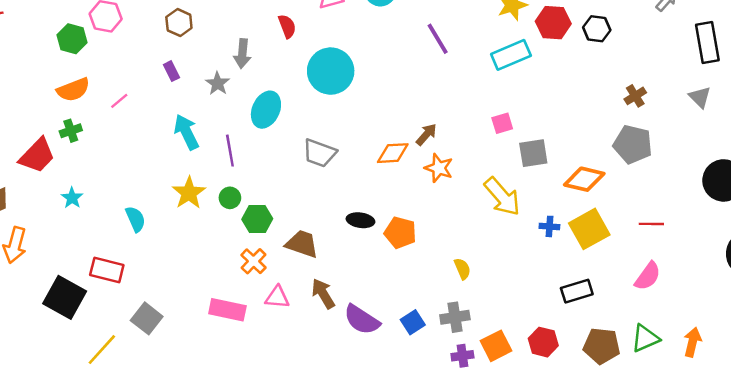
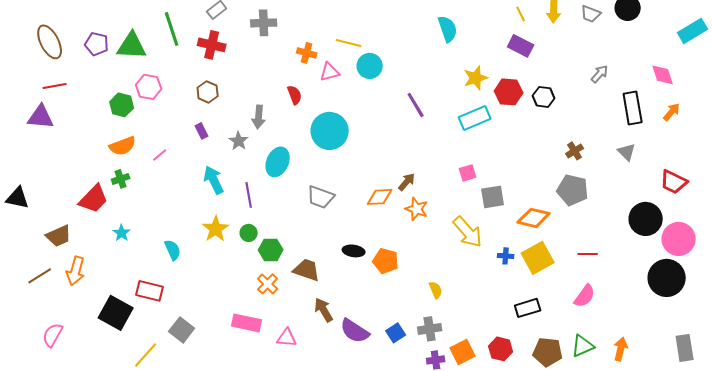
pink triangle: (277, 297) -> (287, 338), moved

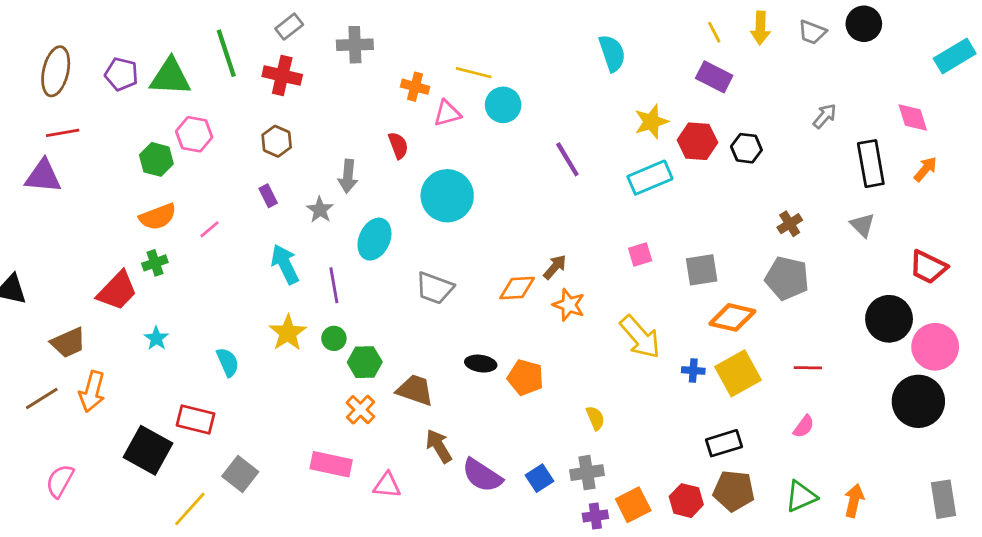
brown ellipse: (50, 42) -> (56, 71), turned 40
gray square: (493, 197) -> (702, 270), moved
pink semicircle: (585, 296) -> (804, 426), size x0.7
brown pentagon: (548, 352) -> (734, 491), moved

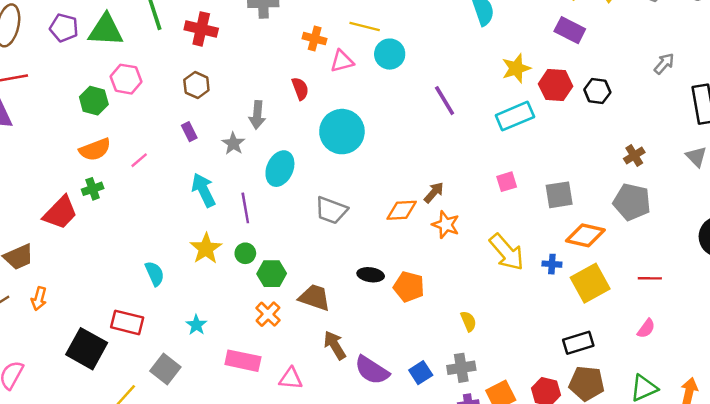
cyan star: (156, 338) -> (196, 325), moved
blue cross: (693, 371) -> (552, 264), moved
orange arrow: (92, 391) -> (39, 299), size x0.7

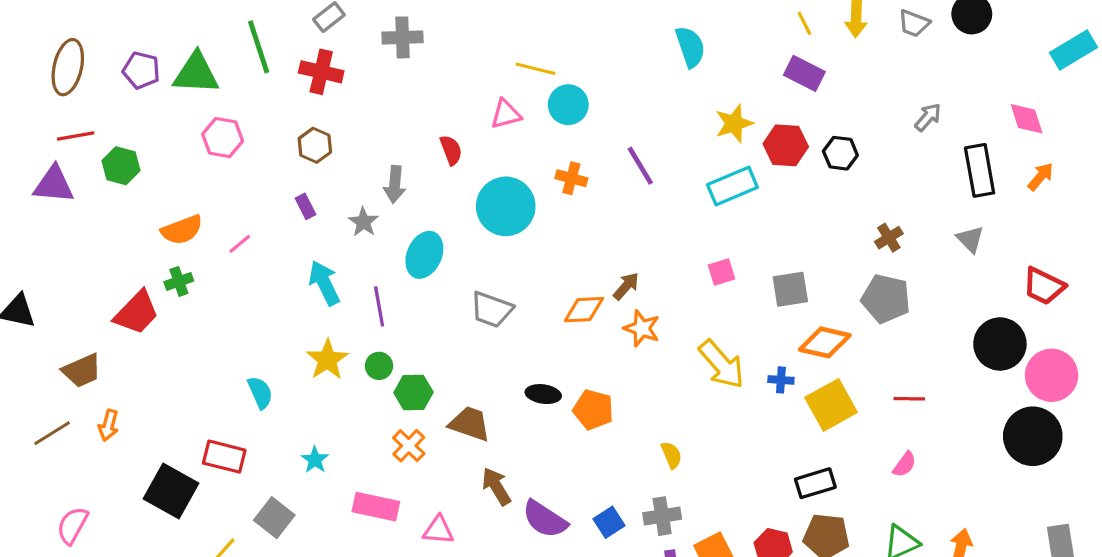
orange cross: (315, 39) -> (571, 178), moved
green hexagon: (94, 101) -> (121, 166), moved

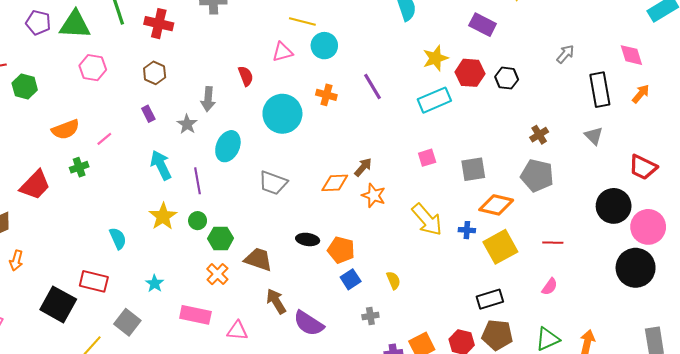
green cross: (179, 281) -> (79, 167), moved
gray cross: (662, 516) -> (370, 316), moved, size x0.7
blue square: (609, 522) -> (351, 279), moved

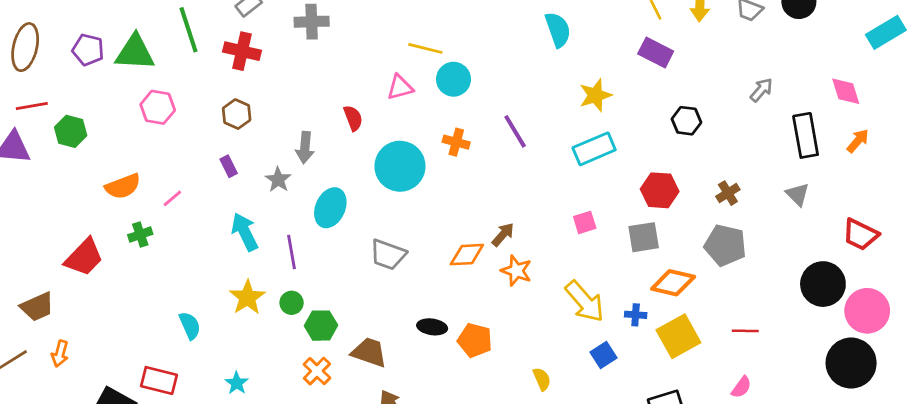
red hexagon: (470, 73) -> (660, 190), moved
blue square: (351, 279) -> (603, 355), moved

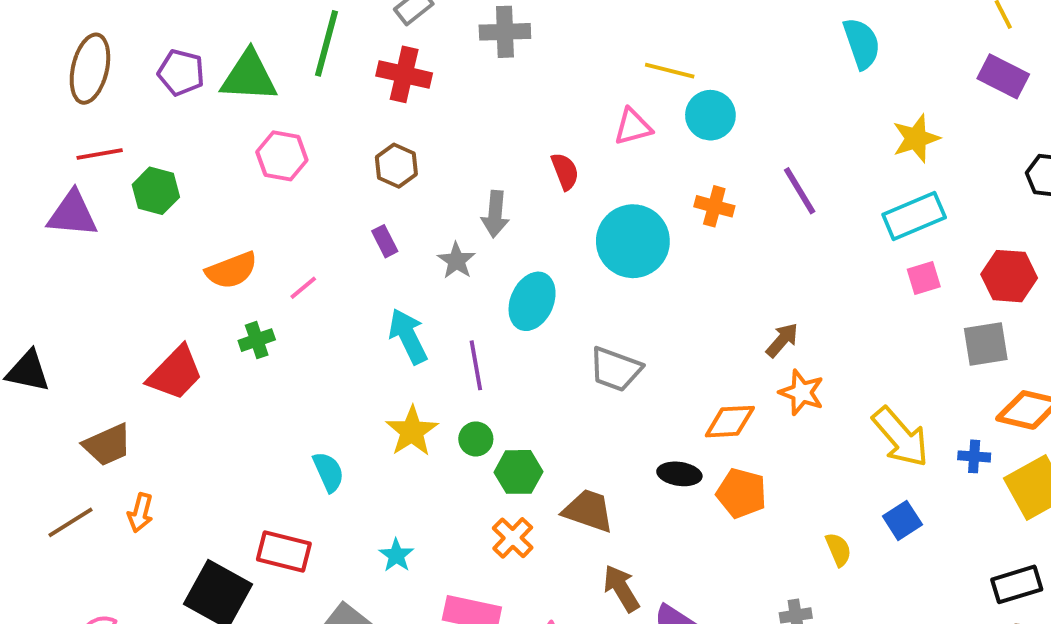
green line: (188, 30) -> (327, 43), turned 33
pink square: (585, 222) -> (924, 278), moved
orange diamond: (467, 255) -> (730, 422), moved
blue square: (603, 355) -> (902, 520), moved

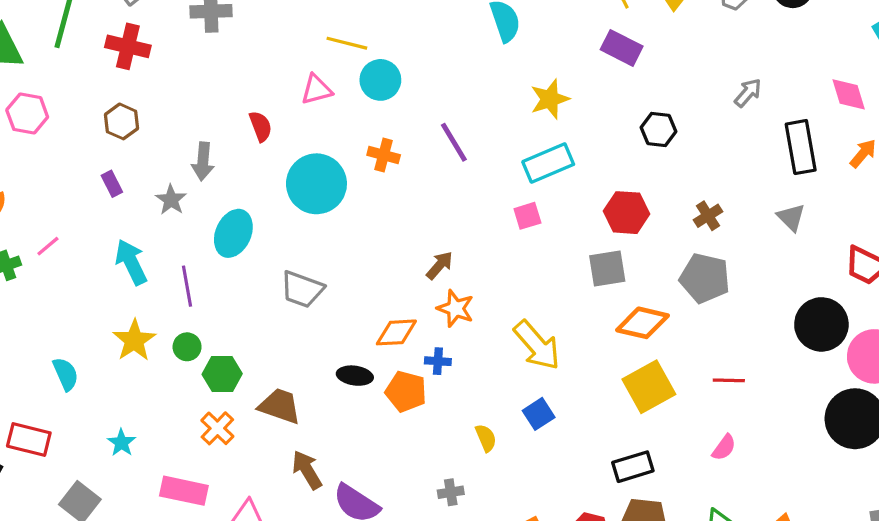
pink square: (924, 278) -> (527, 216), moved
pink line: (303, 288) -> (48, 246), moved
blue cross: (974, 456) -> (438, 361), moved

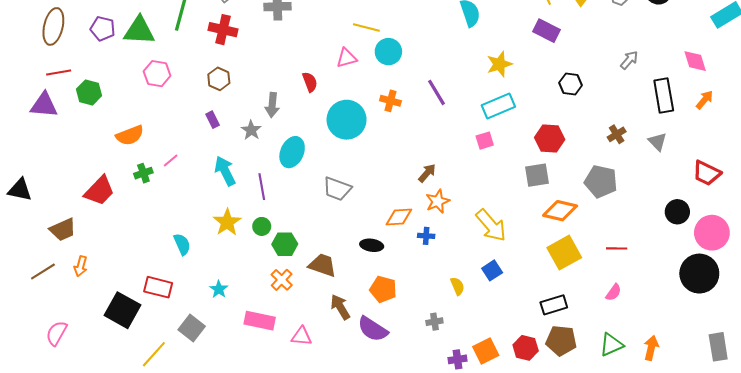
brown cross: (708, 216) -> (617, 134), moved
orange star: (455, 308) -> (438, 201), turned 30
black circle: (821, 324) -> (677, 212), size x0.7
orange pentagon: (406, 392) -> (383, 289), moved

